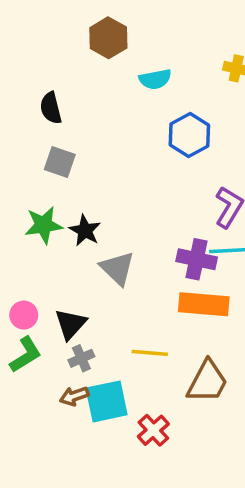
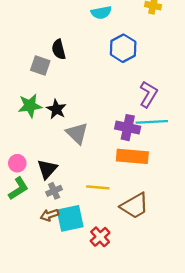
black semicircle: (51, 108) -> (59, 49), moved
brown trapezoid: (207, 382) -> (135, 206), turned 32

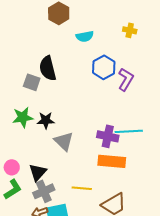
black semicircle: (59, 49) -> (48, 68), size x1.4
purple L-shape: (148, 94) -> (126, 79), moved
black star: (56, 109) -> (46, 120), turned -30
gray cross: (54, 191) -> (44, 191), size x1.5

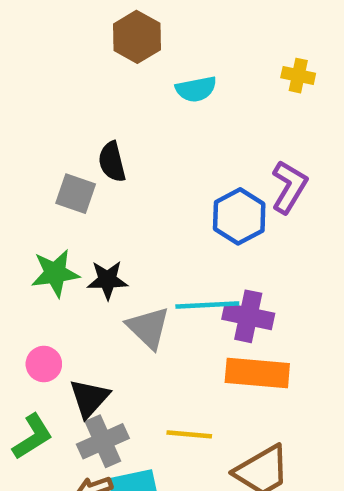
blue hexagon: (104, 67) -> (239, 216), moved
black semicircle: (48, 68) -> (112, 162), size x0.7
cyan line: (129, 131) -> (207, 305), moved
pink circle: (12, 167) -> (44, 364), moved

